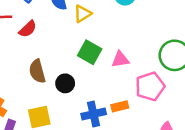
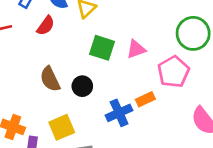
red semicircle: (28, 29) -> (46, 26), moved

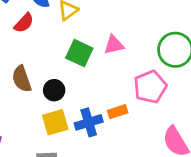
pink triangle: (136, 49) -> (114, 45), moved
yellow square: (62, 127) -> (55, 122), moved

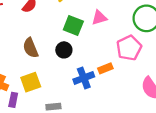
black circle: (54, 90) -> (64, 50), moved
yellow square: (55, 122) -> (31, 82), moved

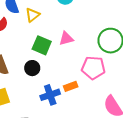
pink pentagon: (129, 48) -> (93, 68), turned 30

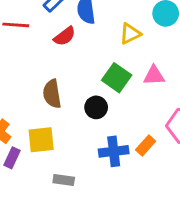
yellow triangle: (33, 15) -> (130, 34), moved
orange rectangle: (71, 86) -> (146, 145), turned -40

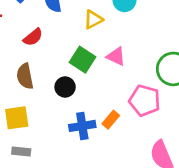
red semicircle: (65, 36) -> (33, 37), moved
pink triangle: (154, 76) -> (116, 56), turned 30
gray rectangle: (64, 180) -> (21, 152), moved

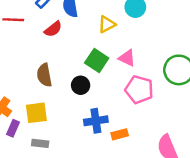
red semicircle: (33, 37) -> (53, 29), moved
pink pentagon: (145, 101) -> (139, 90), moved
orange rectangle: (111, 120) -> (120, 134), moved, turned 35

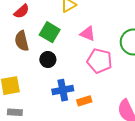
green square: (97, 61) -> (50, 32), moved
brown semicircle: (44, 75) -> (22, 41), moved

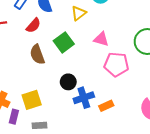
green square: (50, 32) -> (64, 42), turned 30
black circle: (48, 60) -> (68, 82), moved

